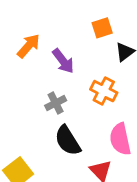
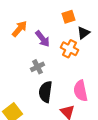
orange cross: (104, 91) -> (70, 49), moved
black semicircle: (68, 141) -> (46, 92), turned 40

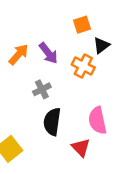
orange arrow: (20, 29) -> (19, 54), moved

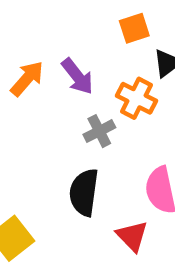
gray cross: (42, 89) -> (99, 131), moved

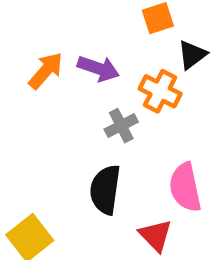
purple arrow: (77, 76) -> (98, 68), turned -33

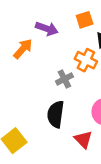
purple arrow: (98, 68) -> (47, 29), moved

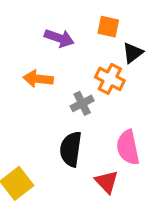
orange square: (85, 20) -> (108, 27), turned 30
orange arrow: (23, 49) -> (38, 79), moved, turned -125

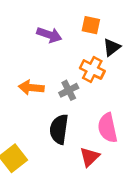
orange arrow: (38, 79) -> (31, 88), moved
red triangle: (107, 182) -> (90, 157), turned 30

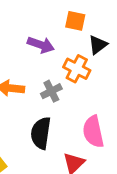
purple arrow: (49, 35) -> (41, 45), moved

